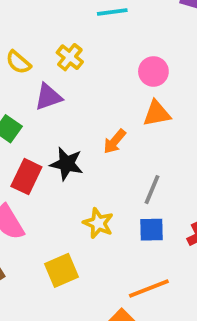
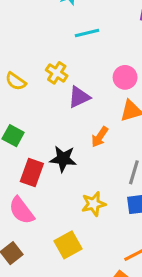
purple triangle: (48, 97) -> (79, 97), moved
yellow star: (98, 223) -> (94, 204), turned -30

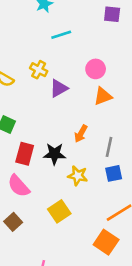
orange arrow: (100, 137) -> (81, 134), moved
black star: (63, 159) -> (55, 154), moved
yellow star: (94, 204) -> (78, 176), turned 30

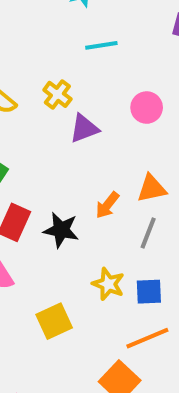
orange triangle: (103, 96) -> (152, 188), moved
blue square: (114, 173) -> (149, 292), moved
yellow star: (78, 176) -> (108, 284), moved

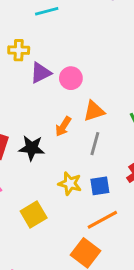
yellow cross: (57, 94) -> (19, 50), turned -30
pink circle: (147, 108) -> (71, 78), moved

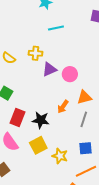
yellow star: (70, 184) -> (60, 156), moved
yellow square: (34, 214) -> (38, 145), moved

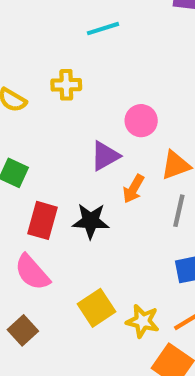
purple triangle: (50, 69) -> (105, 156), moved
yellow square: (38, 145) -> (96, 308), moved
yellow star: (60, 156) -> (143, 321), moved

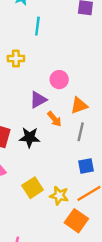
cyan line: (103, 29) -> (37, 26), turned -66
orange arrow: (133, 189) -> (54, 119), turned -70

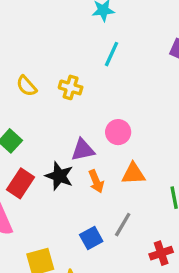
gray line: (81, 132) -> (123, 225), moved
black star: (30, 137) -> (59, 176), moved
blue square: (86, 166) -> (91, 238), moved, turned -35

